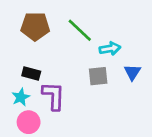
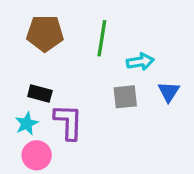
green line: (80, 30) -> (102, 38), turned 56

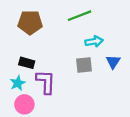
green line: (102, 38) -> (79, 16), moved, turned 60

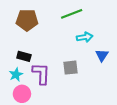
gray square: (84, 65) -> (71, 68), moved

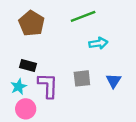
brown pentagon: (27, 20) -> (32, 23), turned 30
blue triangle: (102, 55) -> (114, 81), moved

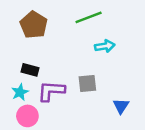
blue triangle: (114, 81) -> (121, 106), moved
purple L-shape: (48, 85) -> (51, 91), turned -88

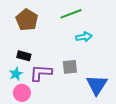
blue triangle: (121, 106) -> (97, 85), size x1.6

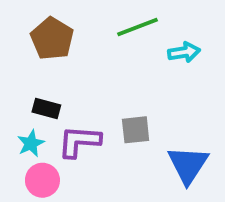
cyan arrow: (84, 37) -> (184, 52), moved

